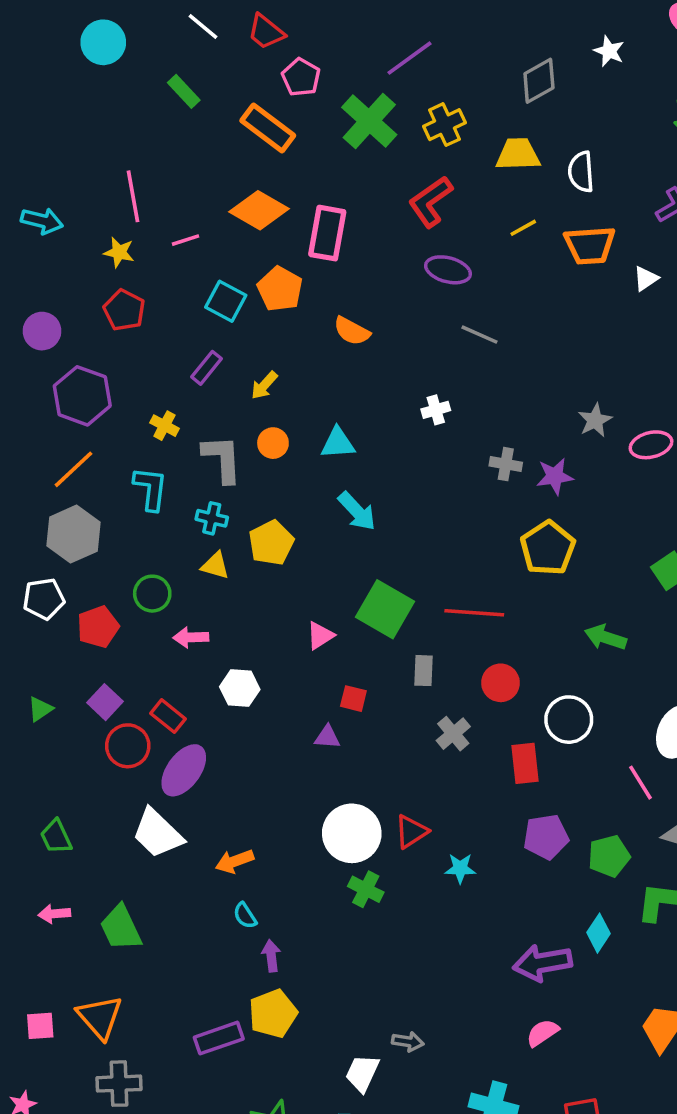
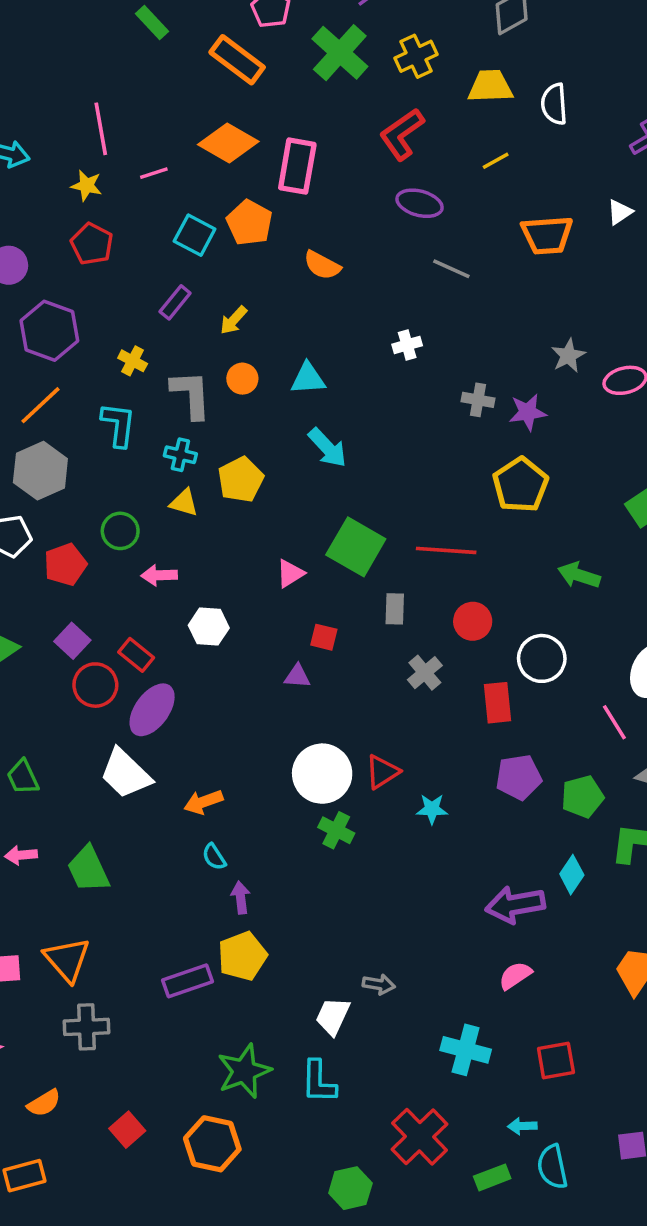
orange trapezoid: (590, 245) -> (547, 235), moved

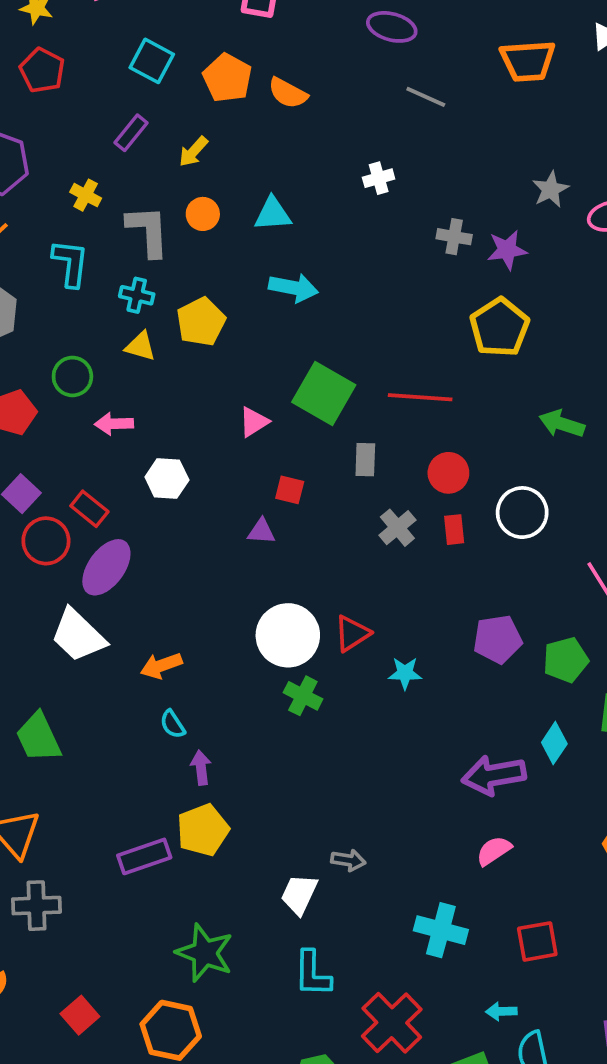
orange pentagon: (249, 223) -> (227, 78), moved
cyan arrow: (327, 448) -> (294, 288), turned -36
red rectangle: (497, 703) -> (454, 530), moved, size x0.7
green star: (244, 1071) -> (205, 953), turned -30
cyan L-shape: (319, 1082) -> (312, 974), moved

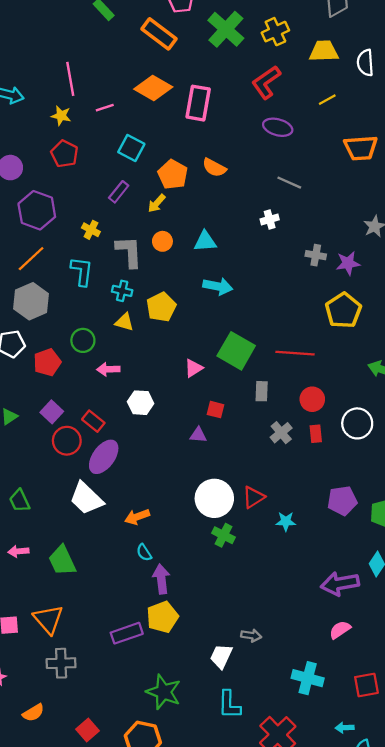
orange pentagon: (227, 78) -> (173, 174), moved
gray line: (426, 97) -> (289, 183), moved
purple arrow: (201, 768) -> (161, 579), size x1.4

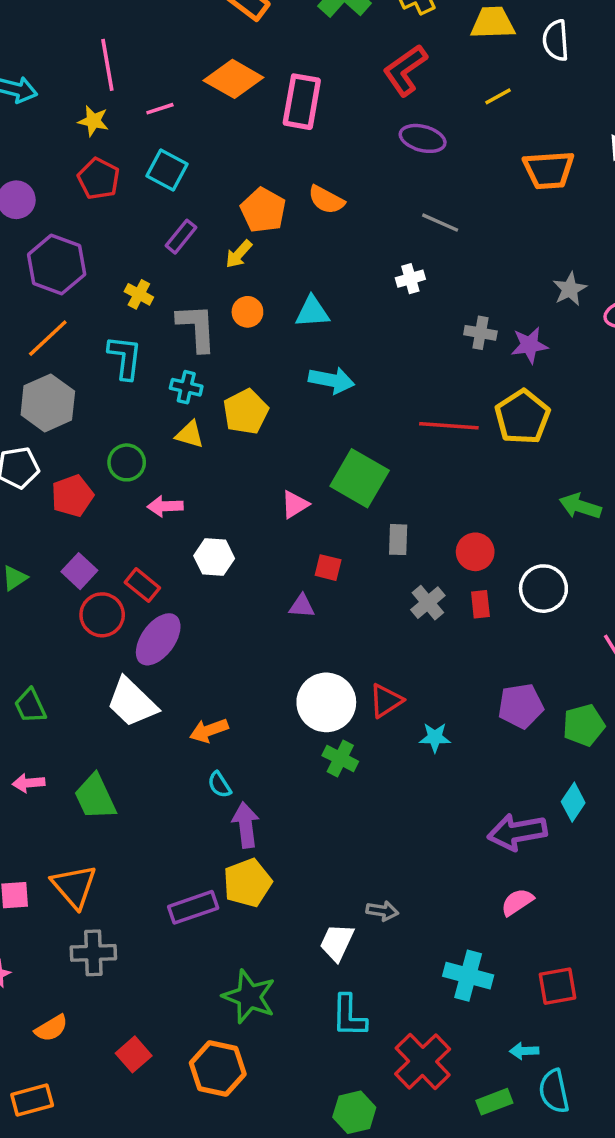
cyan square: (131, 148) -> (167, 170), moved
red line: (295, 353) -> (449, 426), moved

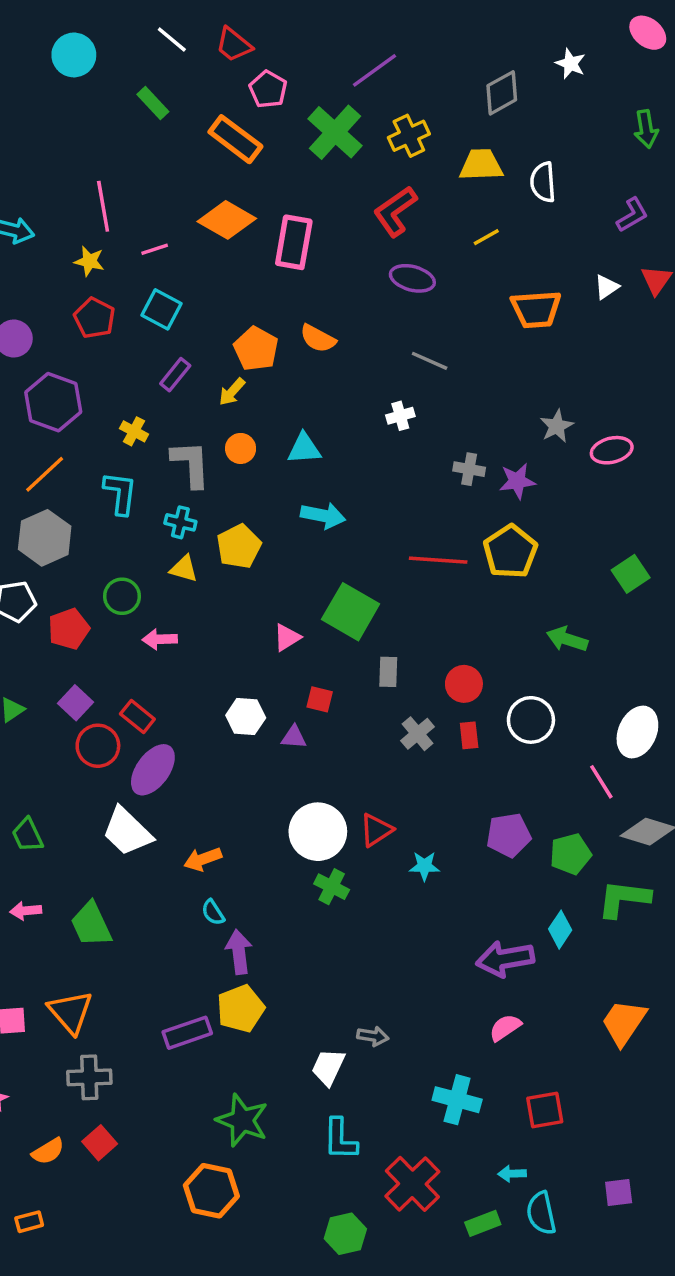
white hexagon: (214, 557) -> (246, 717), moved
red square: (134, 1054) -> (100, 1143), moved
orange rectangle: (32, 1100) -> (29, 1222), size x0.7

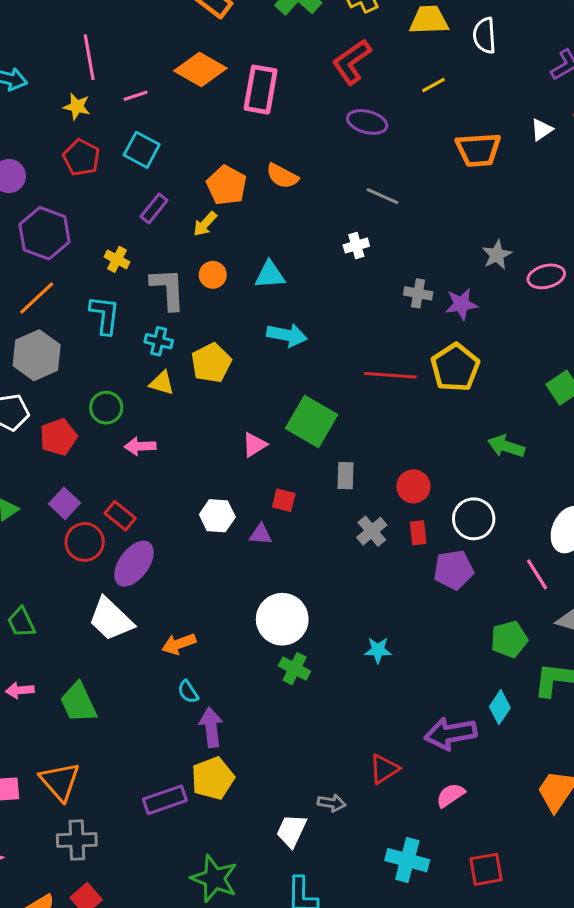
red triangle: (376, 830) -> (384, 769), moved
purple pentagon: (509, 835) -> (454, 570), moved

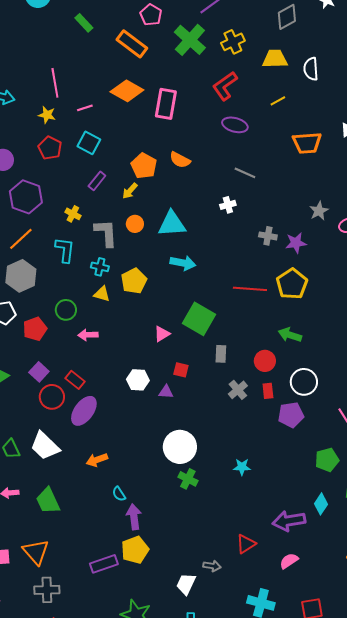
cyan triangle: (270, 275) -> (172, 224), size x1.4
green arrow: (506, 446) -> (290, 335), moved
white trapezoid: (111, 619) -> (45, 446), moved
orange arrow: (179, 644) -> (97, 460), moved

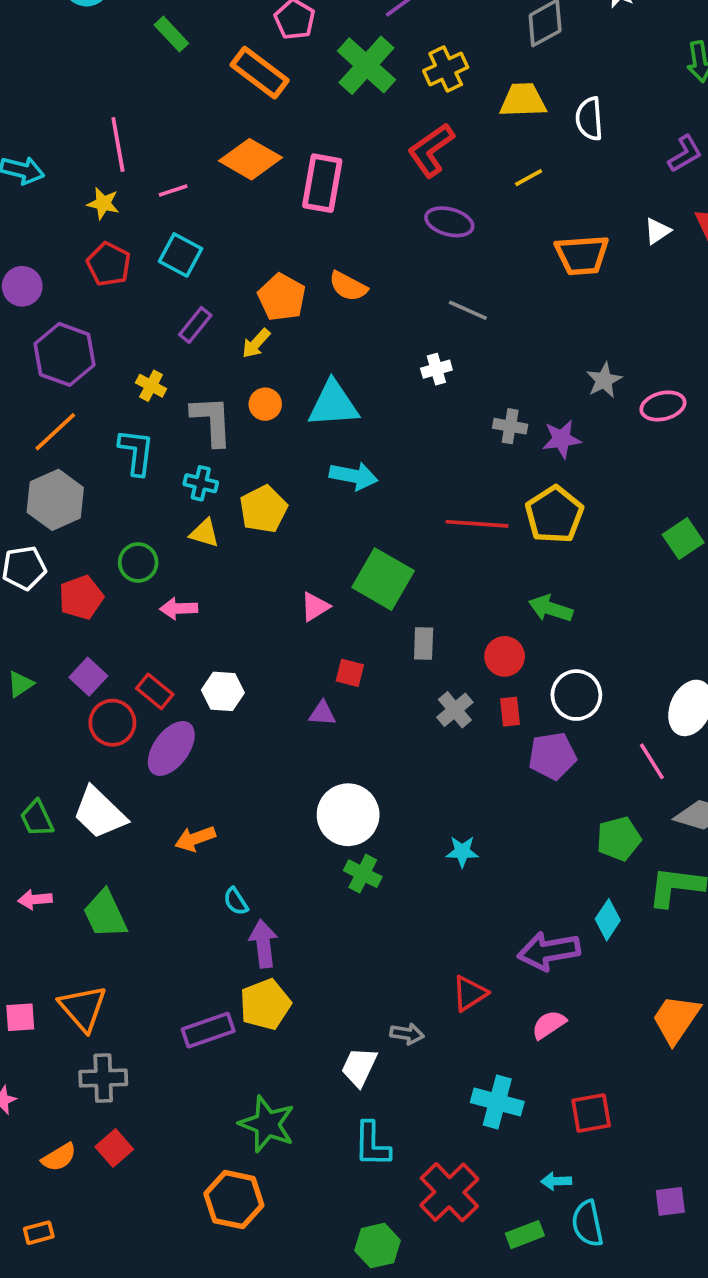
white hexagon: (138, 380) -> (223, 691), moved

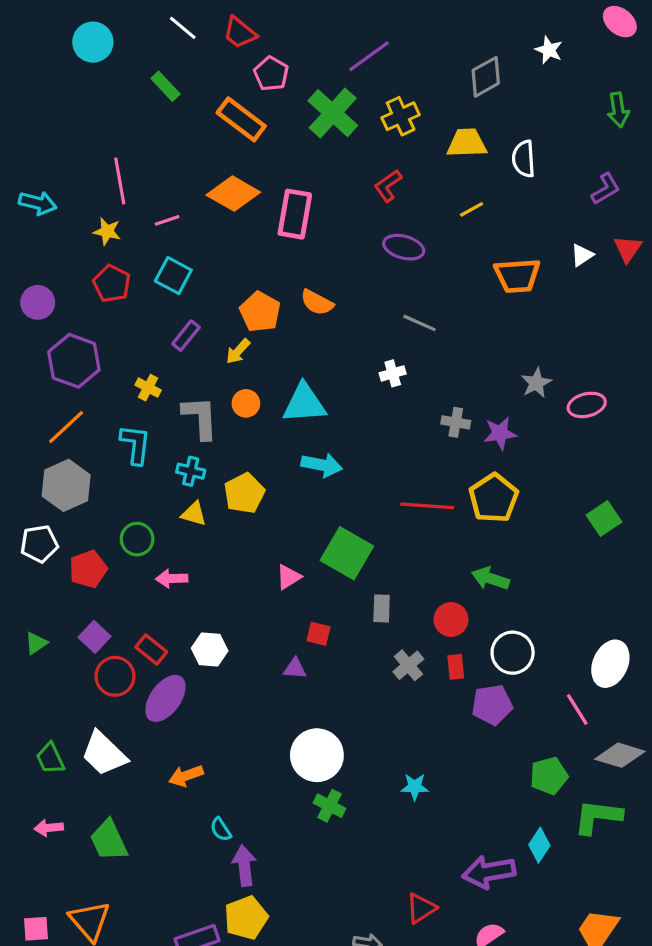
red L-shape: (431, 150) -> (388, 186), size x0.7

